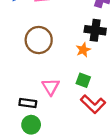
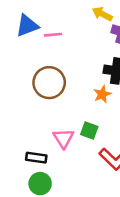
green square: (83, 80) -> (89, 131), moved

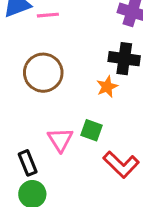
black rectangle: (36, 158) -> (28, 163), turned 60

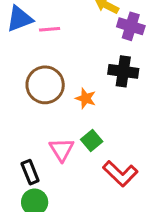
orange star: (107, 87) -> (86, 98), moved, turned -30
green square: (91, 130) -> (92, 141), turned 30

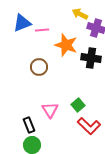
brown circle: (45, 85) -> (39, 67), size x0.7
orange star: (86, 98) -> (66, 45), moved, size x1.6
green square: (92, 141) -> (78, 105), moved

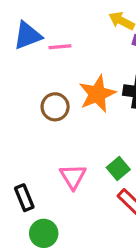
orange star: (66, 45) -> (97, 94), moved, turned 30
black rectangle: (29, 125) -> (24, 198), moved

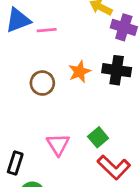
orange star: (97, 94) -> (79, 72), size x0.7
black rectangle: (24, 198) -> (15, 163), turned 40

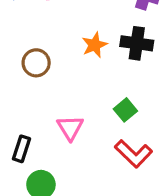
brown circle: (42, 83) -> (36, 63), moved
green square: (98, 137) -> (125, 110), moved

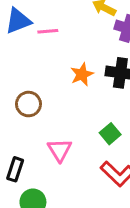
brown circle: (36, 63) -> (28, 104), moved

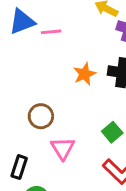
brown circle: (28, 104) -> (41, 116), moved

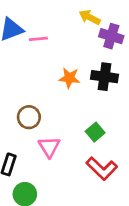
orange star: (85, 74) -> (69, 78), turned 30

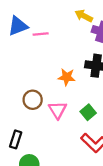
orange star: (69, 78) -> (67, 77), moved
pink triangle: (49, 147) -> (58, 110), moved

